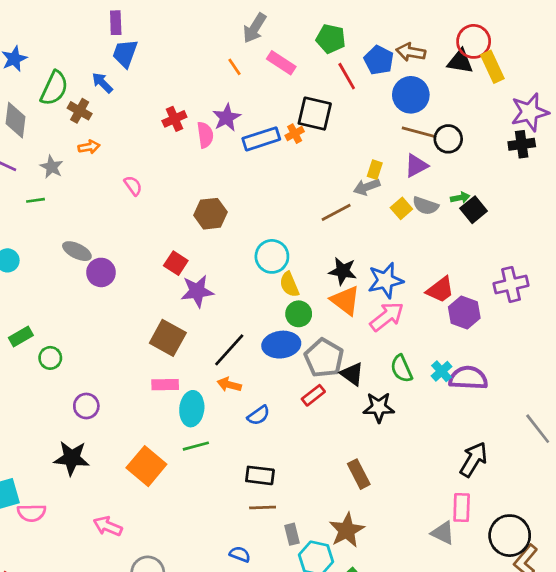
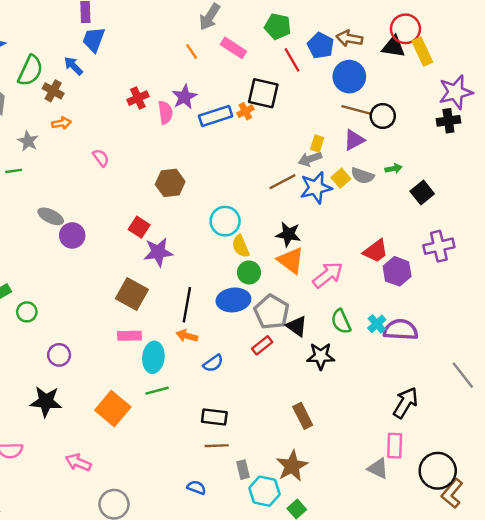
black square: (474, 210) -> (422, 192), moved
blue star: (385, 280) -> (316, 188), moved
black line: (229, 350) -> (187, 305), turned -32

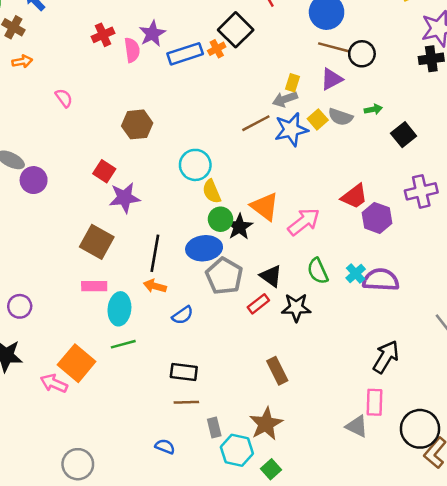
black square: (263, 93) -> (236, 30), turned 32
black star: (288, 234) -> (239, 227), moved, turned 30
gray pentagon: (272, 312) -> (224, 276), moved
red rectangle: (262, 345) -> (258, 304), moved
pink arrow: (78, 462) -> (54, 383), moved

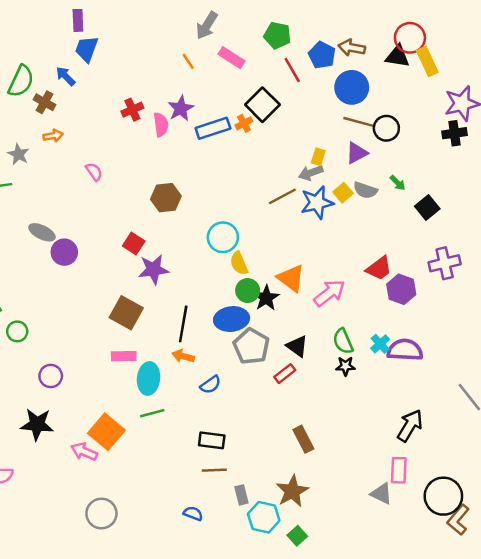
green arrow: (373, 109) -> (398, 183), turned 56
black star: (296, 308) -> (345, 366), moved, size x0.7
gray circle: (78, 464) -> (101, 514), moved

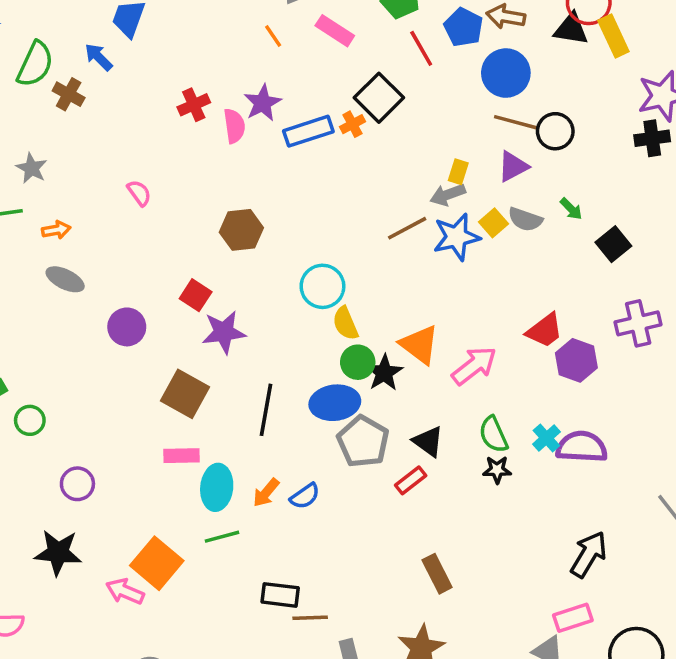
orange arrow: (53, 136) -> (56, 230), moved
purple circle: (64, 252) -> (127, 327), moved
orange arrow: (183, 356) -> (266, 493), moved, turned -65
black rectangle: (212, 440) -> (280, 595), moved
pink rectangle: (399, 470) -> (573, 618), turned 70

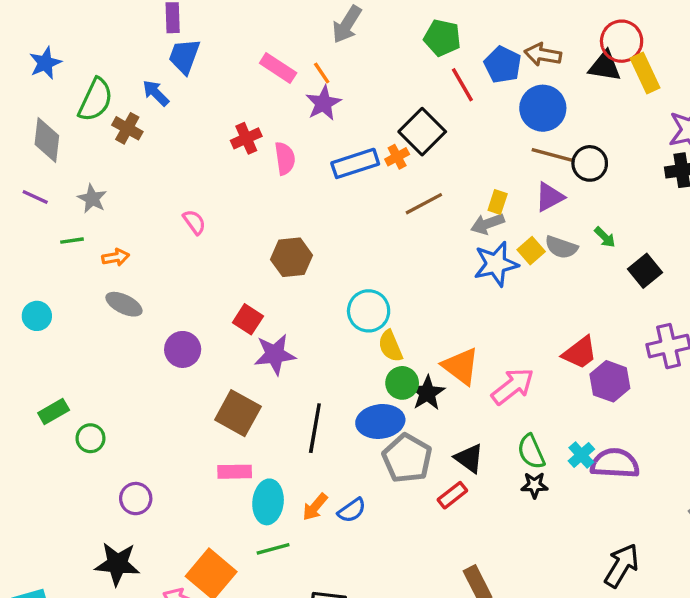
pink rectangle: (335, 31) -> (278, 68), moved
purple star: (263, 103) -> (323, 103), moved
brown line: (407, 228) -> (424, 204), moved

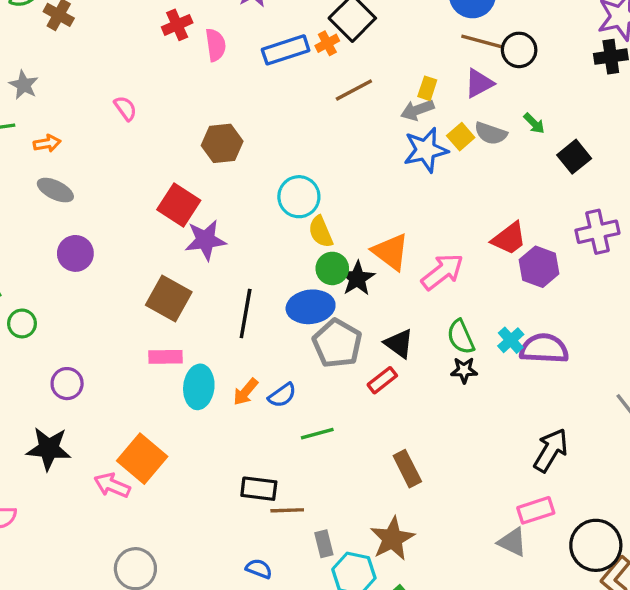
red square: (248, 319) -> (179, 205), size x1.4
purple circle: (183, 349) -> (75, 253), moved
green line: (273, 549) -> (317, 434), moved

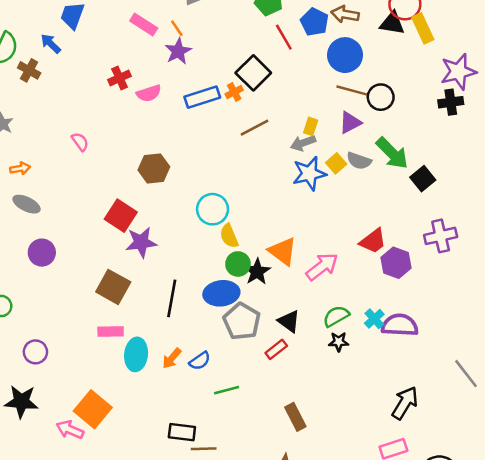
pink semicircle: (215, 45) -> (149, 93), turned 80
green arrow: (534, 123) -> (392, 153), size x2.0
green semicircle: (461, 337) -> (336, 316), turned 84

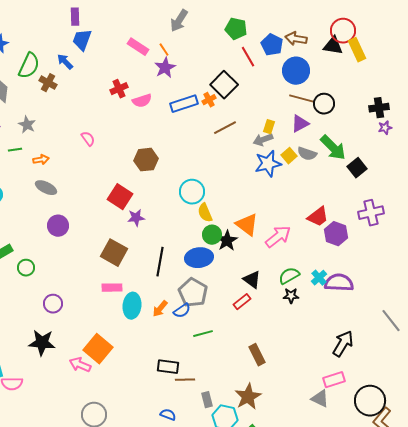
purple star: (458, 72) -> (385, 128), moved, size x0.5
purple star: (141, 242) -> (136, 218), size x0.7
gray pentagon: (242, 321) -> (193, 293), moved

